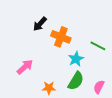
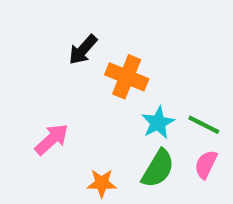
green line: (98, 46) -> (204, 125), moved
pink semicircle: (99, 87) -> (206, 164), moved

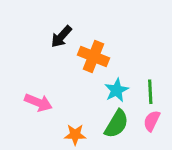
green line: (204, 125) -> (150, 92), turned 60
pink arrow: (52, 139) -> (38, 102), turned 64

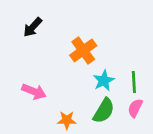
black arrow: (61, 37) -> (33, 27), moved
orange cross: (93, 56) -> (83, 50), turned 32

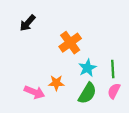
pink arrow: (34, 92) -> (34, 92), moved
orange star: (67, 120) -> (56, 83), moved

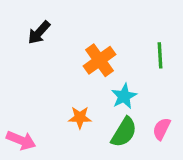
green line: (113, 69) -> (160, 55), moved
pink arrow: (34, 92) -> (21, 140), moved

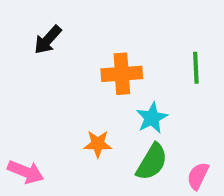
orange cross: (99, 60) -> (122, 74), turned 32
pink semicircle: (162, 129) -> (198, 176), moved

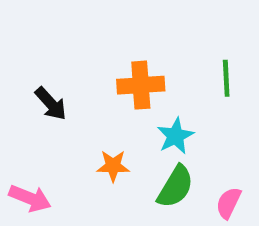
black arrow: (48, 40) -> (51, 104), moved, turned -84

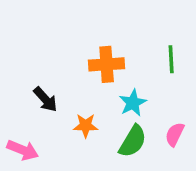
black arrow: (51, 104) -> (45, 99), moved
pink semicircle: (229, 203) -> (175, 134), moved

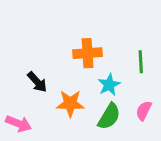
green line: (171, 59) -> (141, 62), moved
orange star: (86, 126) -> (70, 103), size x1.4

